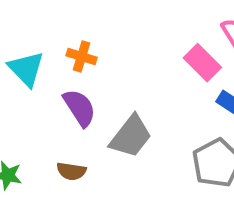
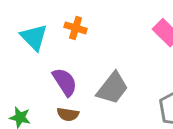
purple semicircle: (79, 108) -> (65, 82), moved

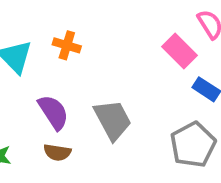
gray trapezoid: (113, 88) -> (113, 120), turned -66

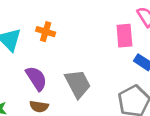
pink rectangle: (180, 51) -> (124, 36), turned 40

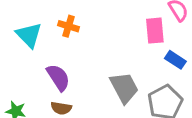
gray trapezoid: (78, 84) -> (124, 88), moved

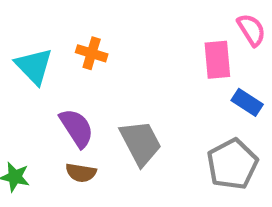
gray trapezoid: (124, 88) -> (141, 143), moved

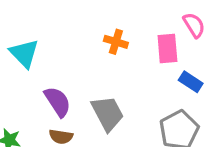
orange cross: (92, 53) -> (116, 42), moved

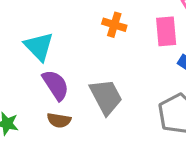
cyan triangle: (24, 53) -> (39, 47), moved

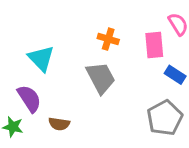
purple semicircle: (56, 85) -> (29, 99), moved
gray trapezoid: (106, 97) -> (101, 78), moved

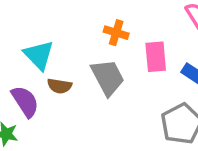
pink rectangle: (154, 45) -> (156, 57), moved
brown semicircle: (59, 124) -> (60, 86), moved

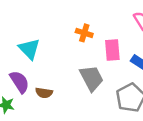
gray trapezoid: (108, 77) -> (92, 78), moved
brown semicircle: (60, 86) -> (44, 93), moved

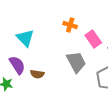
pink rectangle: (112, 50) -> (93, 39), turned -30

